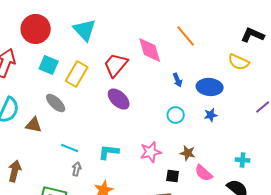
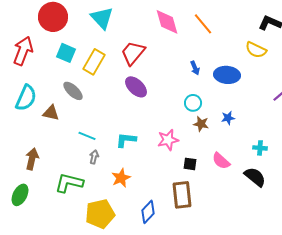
pink diamond: (150, 50) -> (167, 22), moved
blue star: (211, 115) -> (228, 118), moved
brown star: (188, 153) -> (201, 124), moved

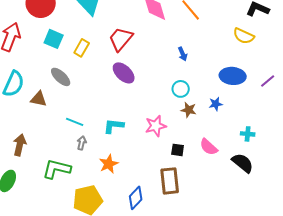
yellow rectangle: (94, 62) -> (82, 48), size x0.7
blue ellipse: (227, 75) -> (233, 76), moved

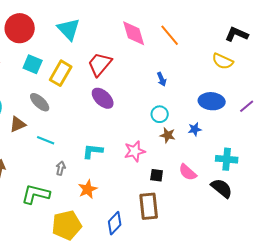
yellow rectangle: (82, 48) -> (61, 73), size x1.4
brown triangle: (39, 99) -> (18, 124), turned -36
cyan line: (75, 122) -> (46, 140), moved
cyan cross: (248, 134) -> (227, 159), size x1.5

